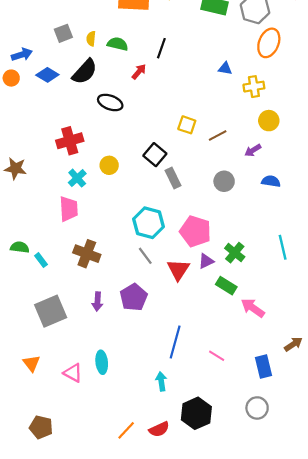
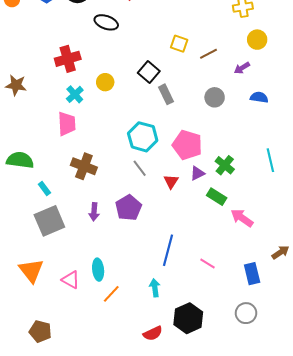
green semicircle: (20, 247) -> (20, 160), size x1.5
cyan rectangle: (41, 260) -> (44, 189), moved
red triangle: (178, 270) -> (171, 181), size x0.7
orange triangle: (31, 363) -> (31, 271), size x1.5
orange line: (126, 430) -> (111, 294), moved

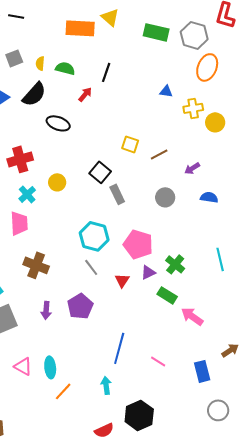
yellow circle: (257, 40) -> (215, 122), moved
pink triangle: (71, 280) -> (23, 366), moved
gray circle: (246, 313) -> (218, 410), moved

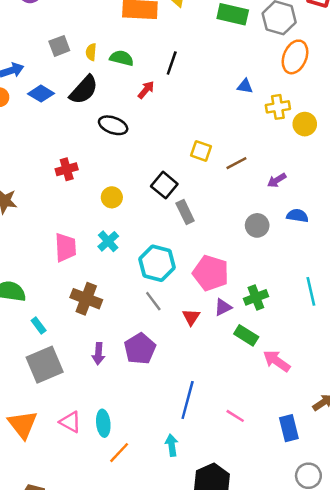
red cross: (20, 159) -> (67, 169), size x0.7
cyan cross: (27, 194) -> (108, 241), moved
gray circle: (165, 197) -> (257, 225), moved
green cross: (175, 264) -> (256, 297), turned 30

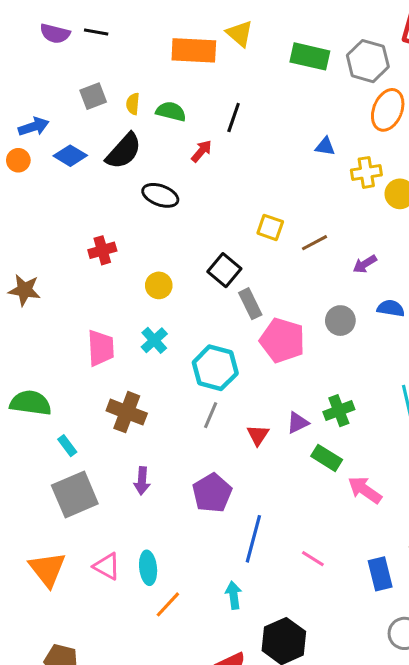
pink pentagon: (211, 273) -> (282, 340), moved
gray line: (153, 301) -> (211, 415), turned 60
purple pentagon: (140, 349) -> (212, 493), moved

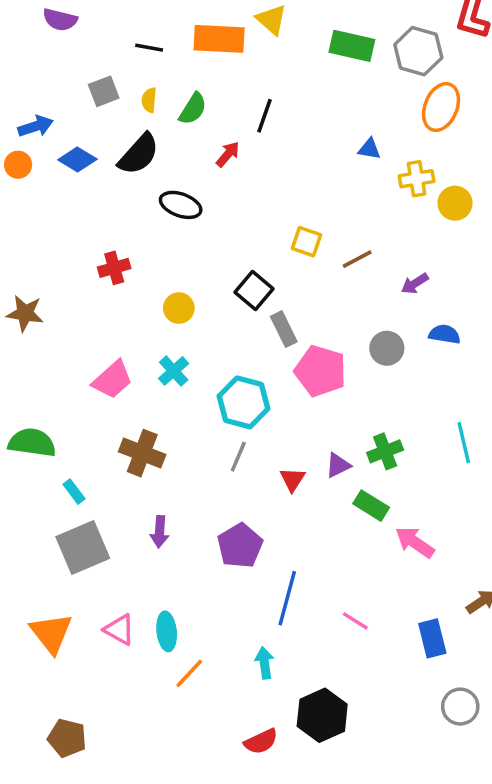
black line: (96, 32) -> (149, 48), moved
green semicircle: (171, 111) -> (193, 109), turned 108
pink trapezoid: (101, 348) -> (112, 380), turned 51

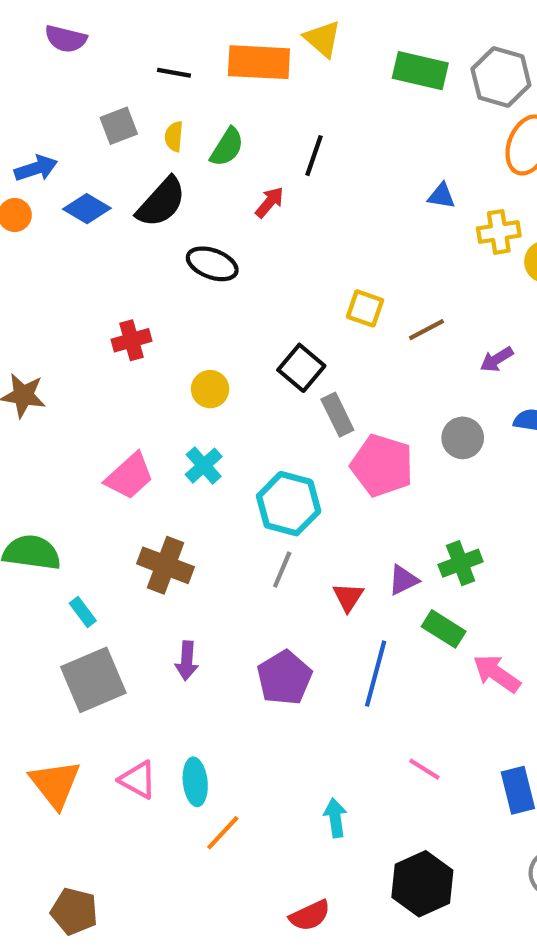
blue line: (287, 598) -> (376, 674), moved
cyan arrow: (264, 663) -> (335, 818), moved
black hexagon: (322, 715) -> (422, 884), moved

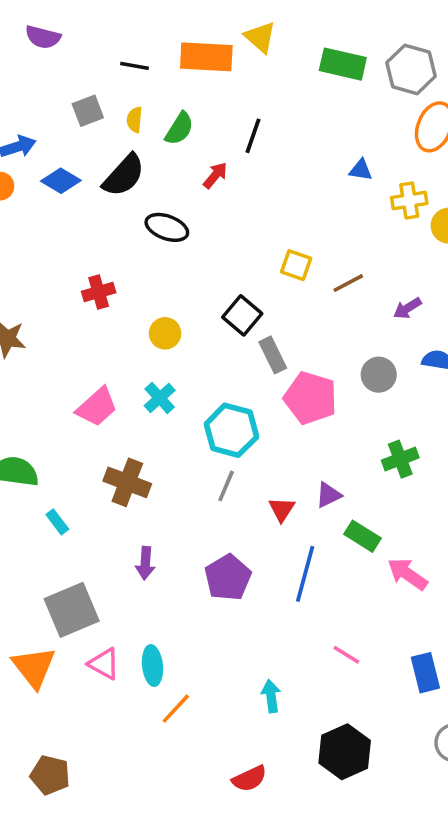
green cross: (461, 563) -> (400, 459), moved
gray square: (93, 680) -> (72, 610), moved

